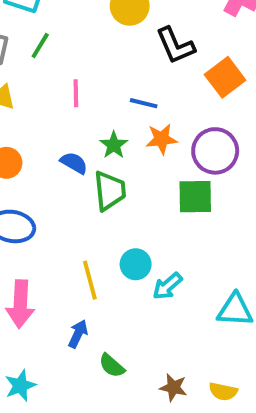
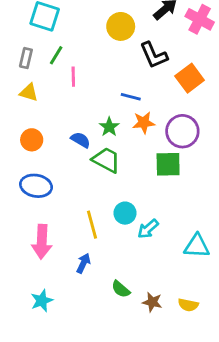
pink line: (76, 93) -> (73, 77), moved
green trapezoid: (110, 191) -> (106, 160), turned -56
green semicircle: (112, 366) -> (121, 289), moved

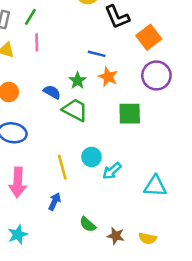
pink line: (73, 77) -> (37, 42), moved
orange star: (144, 123) -> (108, 77), turned 30
purple circle: (182, 131) -> (156, 75), moved

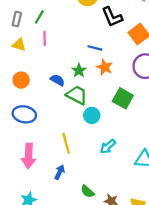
green square: (130, 114) -> (123, 98), turned 30
cyan circle: (92, 157) -> (92, 115), moved

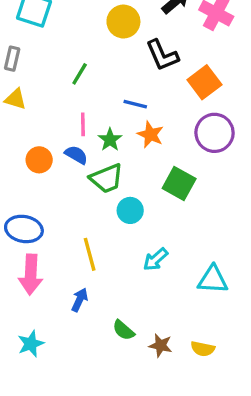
green line: (39, 17) -> (80, 74), moved
pink line: (45, 38) -> (83, 124), moved
orange circle: (21, 80) -> (39, 160), moved
green trapezoid: (77, 95) -> (107, 178), turned 130
blue ellipse: (24, 114) -> (24, 229), moved

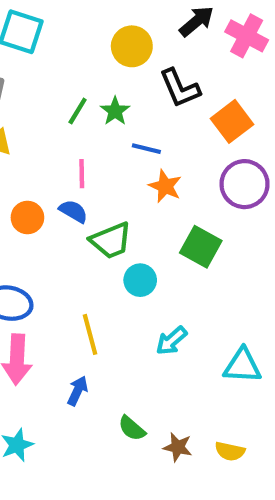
green star: (110, 140) -> (115, 111), moved

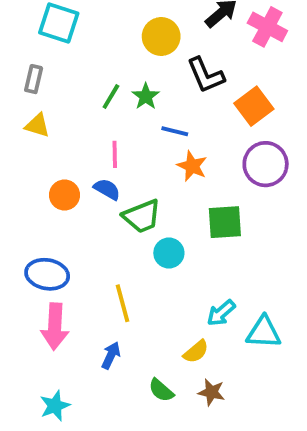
green square: (201, 247) -> (225, 222), turned -33
cyan arrow: (171, 341) -> (221, 313), moved
brown star: (178, 447) -> (211, 392), moved
yellow semicircle: (230, 451) -> (196, 352), moved, turned -52

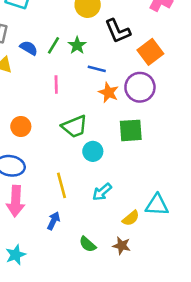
purple circle: (266, 164) -> (140, 87), moved
blue semicircle: (107, 189) -> (29, 48), moved
orange circle: (65, 195) -> (21, 126), moved
cyan arrow: (221, 313) -> (102, 192), moved
yellow semicircle: (196, 352) -> (131, 218), moved

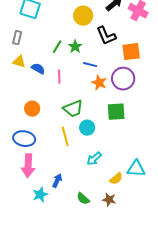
blue semicircle: (29, 48) -> (38, 69), moved
orange square: (150, 52) -> (131, 52), turned 30
yellow line: (61, 185) -> (65, 137), moved
cyan star: (16, 255) -> (40, 195), moved

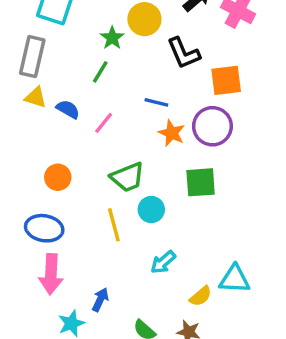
gray rectangle: (17, 38) -> (32, 57), size x1.6
green star: (75, 47) -> (112, 38), moved
pink line: (59, 77) -> (104, 123), turned 40

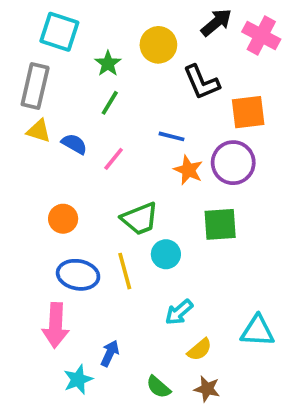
green star: (112, 38) -> (108, 64), moved
blue ellipse: (44, 228) -> (78, 275), moved
yellow semicircle: (201, 296) -> (200, 350), moved

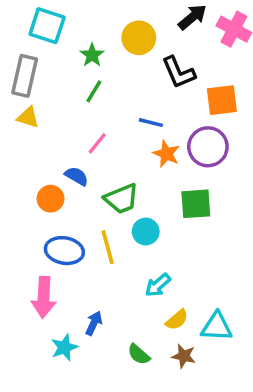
blue semicircle: (74, 144) -> (76, 176), moved
cyan triangle: (257, 331) -> (217, 327), moved

